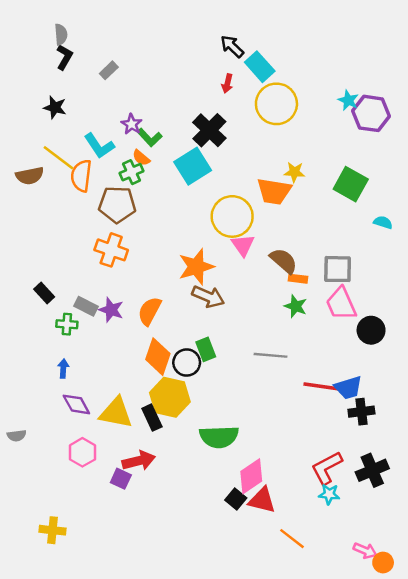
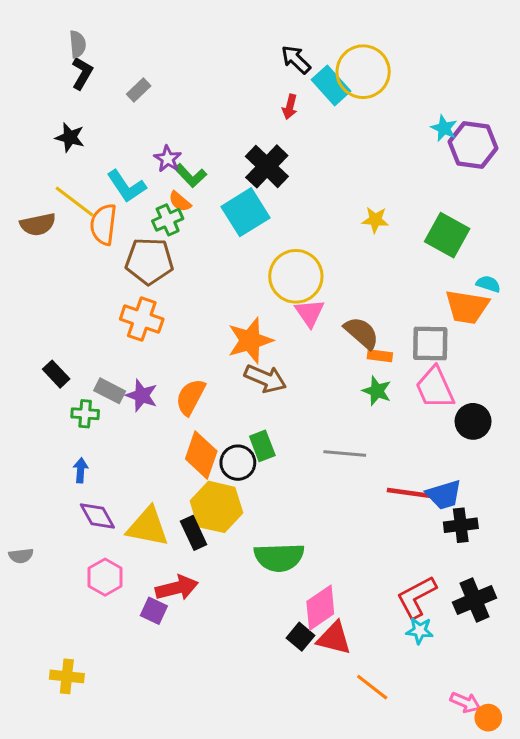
yellow circle: (276, 104) -> (363, 72), moved
orange trapezoid: (274, 191) -> (467, 307), moved

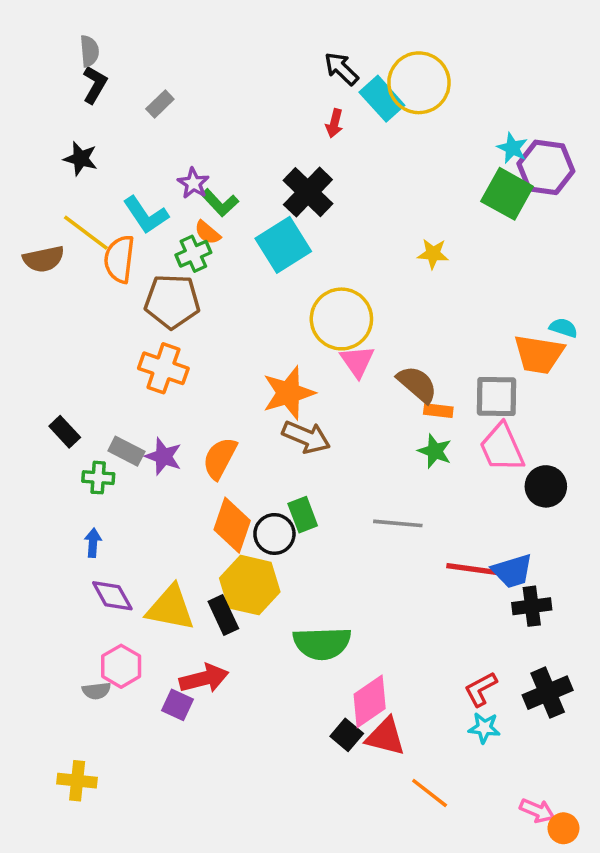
green square: (447, 235) -> (507, 194), moved
gray semicircle: (21, 556) -> (96, 691), moved
red L-shape: (417, 597) -> (481, 689), size x0.7

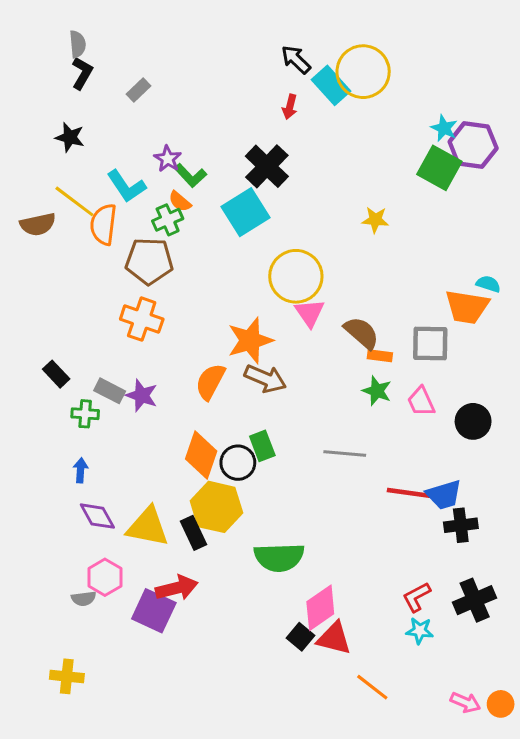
pink trapezoid: (502, 448) -> (421, 402), moved, size x0.7
orange semicircle: (220, 458) -> (210, 382), moved
purple square: (178, 705) -> (154, 611), size x1.6
orange circle: (563, 828) -> (501, 704), moved

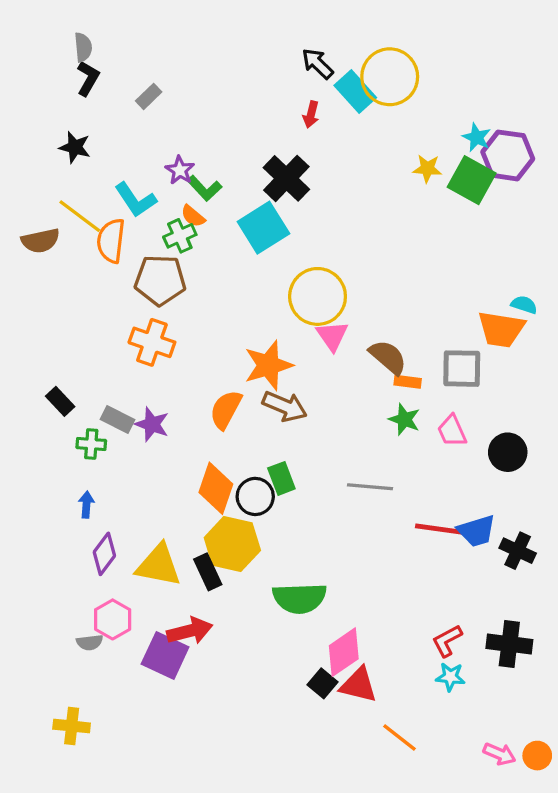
yellow star: (375, 220) -> (427, 169), moved
purple diamond: (97, 516) -> (104, 554), turned 66
black cross: (461, 525) -> (518, 551), moved, turned 32
black cross: (475, 600) -> (509, 644), turned 30

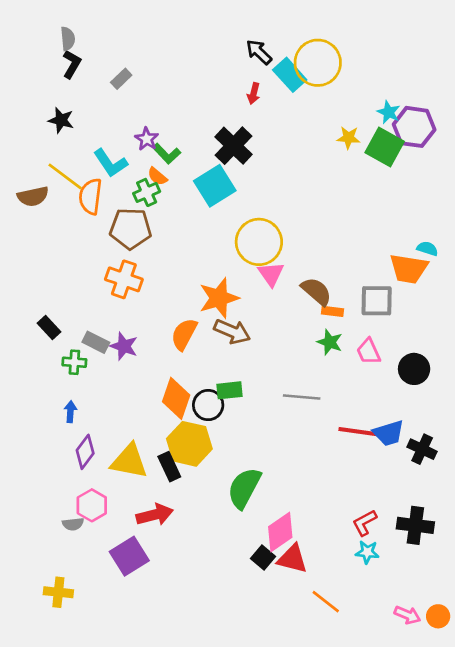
green rectangle: (281, 478) -> (230, 390), turned -75
green semicircle: (299, 598) -> (244, 488), turned 120
purple square: (165, 656) -> (129, 556), moved, turned 33

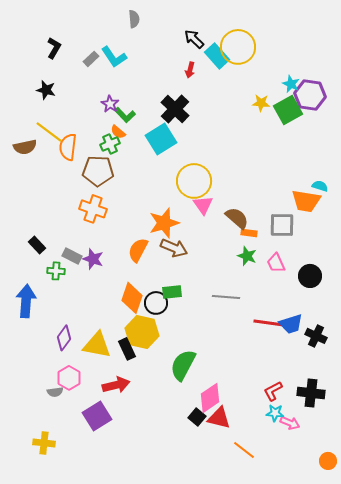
gray semicircle: (68, 39) -> (134, 19), moved
green square: (385, 147) -> (288, 110), turned 32
cyan L-shape: (111, 163) -> (114, 57), moved
blue arrow: (70, 412) -> (26, 301), moved, size x2.0
pink arrow: (407, 615) -> (290, 423), moved

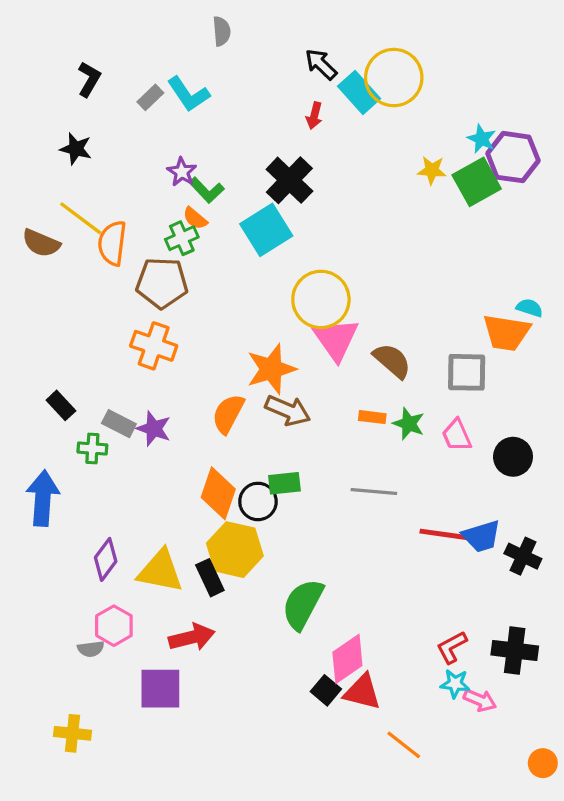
brown semicircle: (25, 147) -> (41, 243), turned 35
pink triangle: (203, 205) -> (336, 339), size x1.4
orange rectangle: (249, 233) -> (372, 417), moved
purple square: (97, 416) -> (160, 689), turned 32

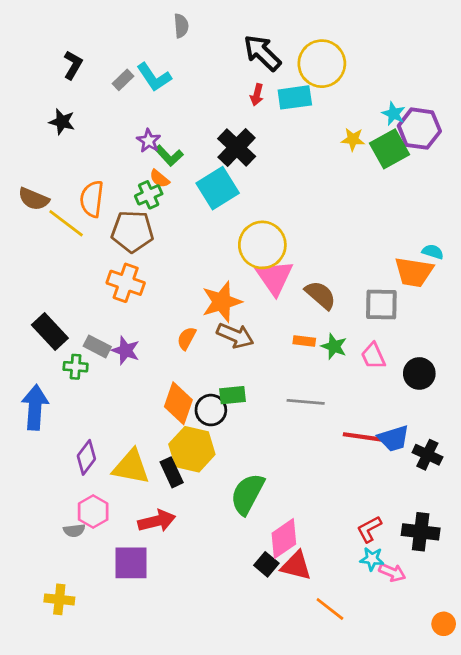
black arrow: (321, 64) -> (262, 53), size x1.4
cyan rectangle: (359, 92) -> (295, 97), moved, turned -56
yellow line: (81, 218) -> (66, 223), moved
black rectangle: (61, 405) -> (50, 332), size x1.5
orange semicircle: (228, 414) -> (187, 338), size x0.7

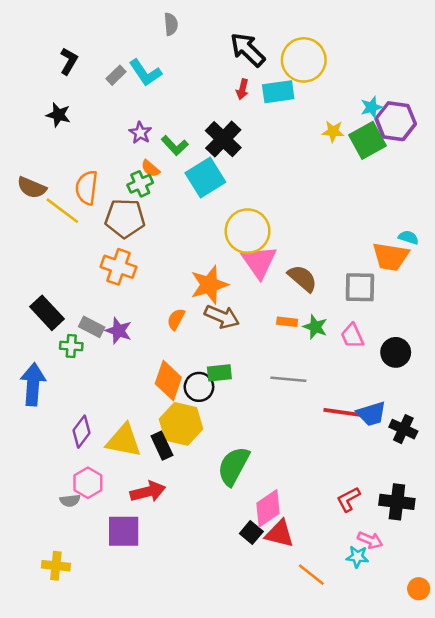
cyan star: (394, 114) -> (371, 107), turned 30
green L-shape: (169, 156) -> (175, 145), moved
cyan star: (372, 559) -> (357, 557), moved

